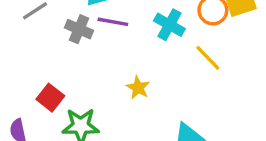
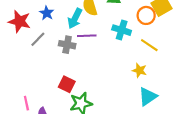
yellow star: (138, 88) -> (139, 70), moved
red square: (50, 98) -> (67, 84), moved

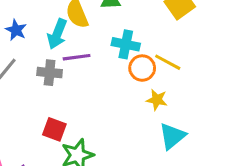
orange circle: (146, 15) -> (142, 68), moved

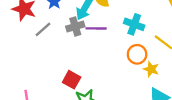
orange circle: (142, 68) -> (137, 54), moved
gray cross: (50, 73) -> (75, 27), moved, turned -30

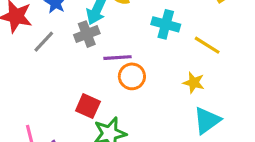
purple line: (96, 28) -> (117, 58), moved
orange circle: (137, 54) -> (132, 76), moved

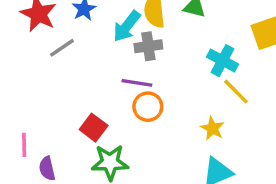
cyan cross: (166, 24) -> (223, 61), moved
gray cross: (87, 34) -> (148, 46), moved

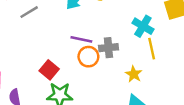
gray cross: (148, 46) -> (108, 48), moved
yellow line: (236, 92) -> (152, 49), turned 30

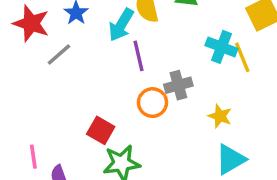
purple line: (81, 39) -> (139, 56), moved, turned 75
yellow line: (152, 49) -> (242, 57), moved

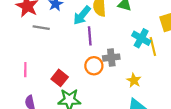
gray line: (59, 54) -> (41, 28), turned 42
pink line: (33, 157) -> (25, 70), moved

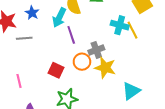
red square: (60, 78) -> (56, 70), moved
yellow star: (134, 80) -> (105, 68), moved, size x1.5

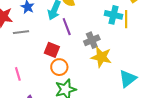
yellow line: (132, 30) -> (126, 19), turned 30
orange circle: (82, 62) -> (59, 67), moved
red square: (56, 70) -> (52, 50), moved

